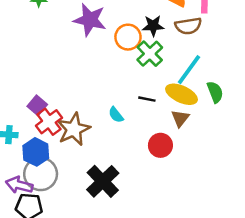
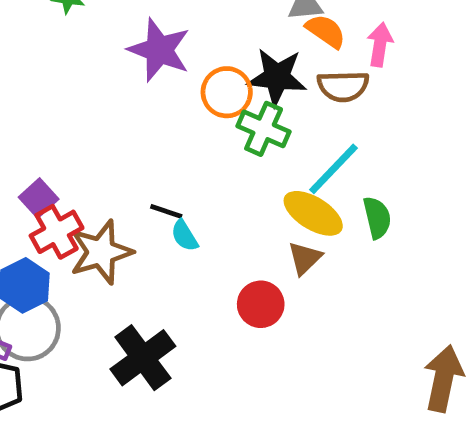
black star: (153, 26) -> (277, 77), size x1.4
green cross: (150, 54) -> (264, 129), turned -30
black line: (147, 99) -> (166, 211), moved

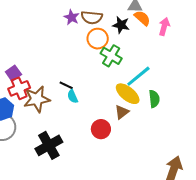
purple star: (159, 50) -> (72, 17), size x0.6
black star: (277, 77) -> (121, 25), moved, size x0.7
brown semicircle: (343, 86) -> (92, 17), moved

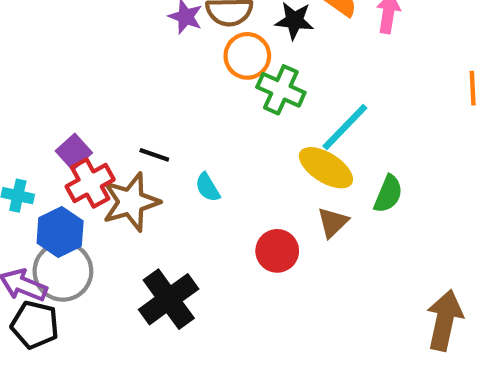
black line: (66, 85) -> (154, 155), moved
green semicircle: (154, 99) -> (388, 194), moved, turned 36
brown triangle: (122, 112) -> (333, 222), moved

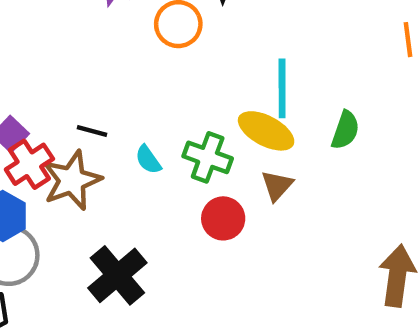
green cross: (281, 90) -> (208, 157), moved
cyan line: (345, 127) -> (282, 88), turned -40
green semicircle: (388, 194) -> (345, 130), moved

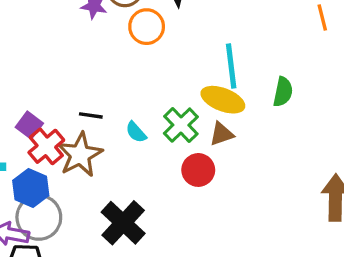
green cross: (208, 157) -> (181, 125), turned 33
brown triangle: (277, 186) -> (221, 134), moved, turned 36

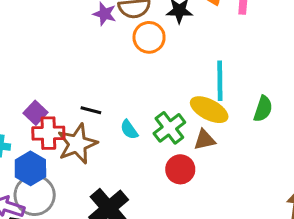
red cross: (46, 146) -> (48, 133), turned 32

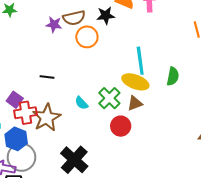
black line: (91, 110) -> (47, 77), moved

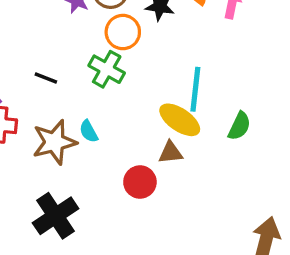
green cross: (109, 98) -> (107, 69), moved, turned -30
brown star: (47, 118) -> (54, 142), moved

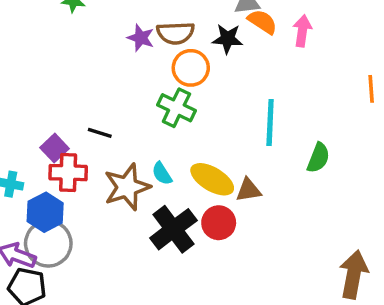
black line: (46, 78) -> (100, 133), moved
yellow ellipse: (180, 120) -> (212, 179), moved
black cross: (56, 216) -> (173, 229), moved

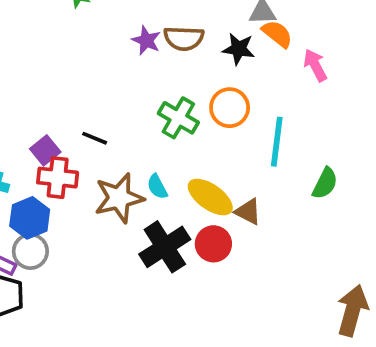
pink arrow: (302, 31) -> (315, 65), moved, turned -40
orange circle: (191, 68) -> (230, 108), moved
brown triangle: (249, 190) -> (248, 212), turned 32
gray circle: (48, 244) -> (30, 251), size x0.7

